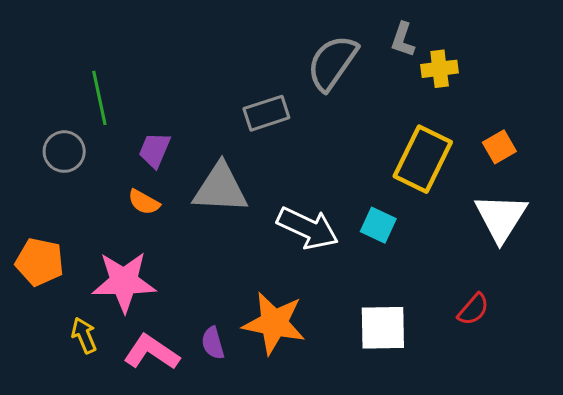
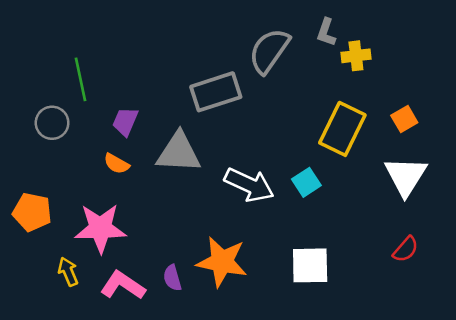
gray rectangle: (266, 113) -> (216, 92), size x1.4
cyan square: (378, 225) -> (306, 182), turned 32
red semicircle: (473, 309) -> (406, 249), moved

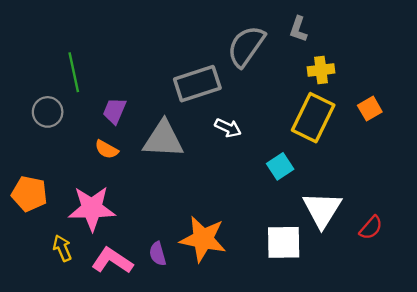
yellow cross: (356, 56) -> (321, 70), moved
white triangle: (406, 176) -> (322, 210), moved
white arrow: (249, 185) -> (228, 128), moved, size x0.6

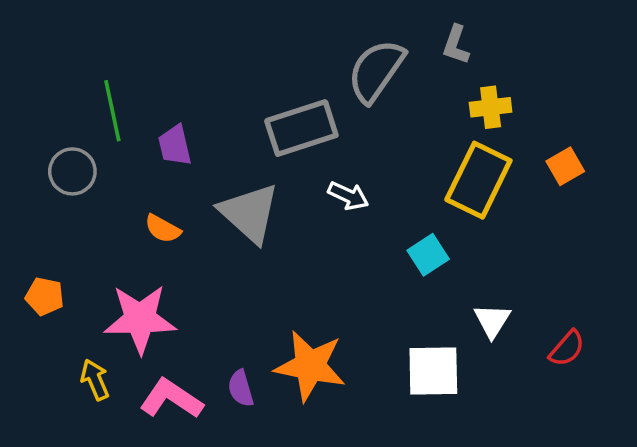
purple trapezoid: (115, 111) -> (175, 145), moved, turned -36
gray triangle: (163, 139) -> (249, 213), turned 39
orange pentagon: (29, 194) -> (45, 296), size x0.7
white triangle: (322, 210) -> (492, 321), size x0.6

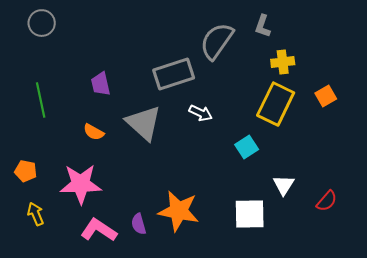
green line: (112, 111) -> (41, 100), moved
gray circle: (72, 171) -> (42, 23), moved
yellow arrow: (95, 380) -> (36, 214), moved

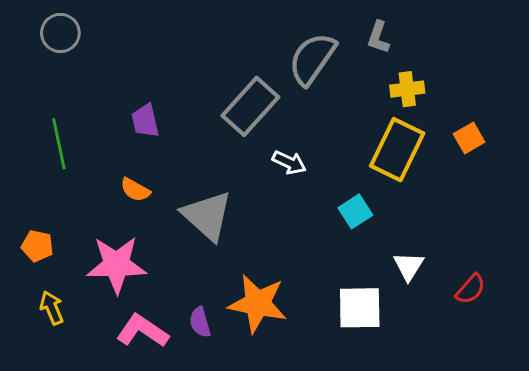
gray rectangle: (174, 74) -> (250, 106), turned -30
gray triangle: (144, 123) -> (207, 216), moved

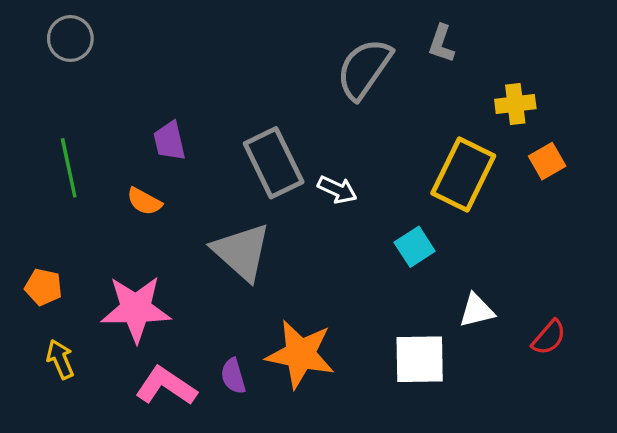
yellow cross: (407, 89) -> (515, 104), moved
gray rectangle: (250, 106) -> (274, 163), moved, turned -68
orange semicircle: (135, 190) -> (144, 201), moved
white triangle: (409, 266) -> (477, 311), turned 44

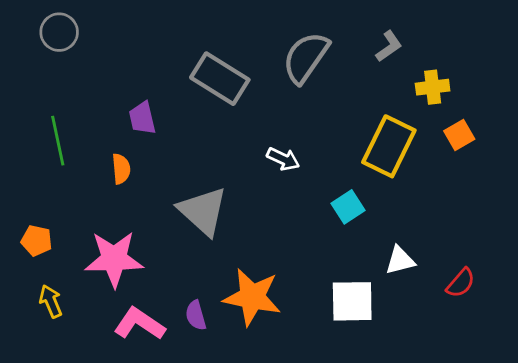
gray L-shape: (441, 44) -> (389, 46), moved, turned -144
gray rectangle: (274, 163) -> (220, 79), moved, turned -32
orange semicircle: (144, 201) -> (121, 169), turned -124

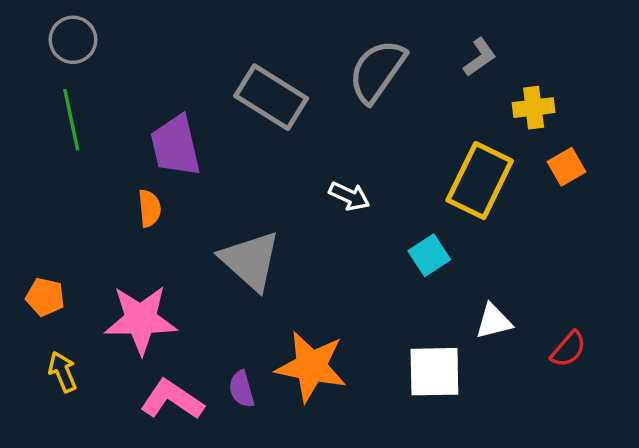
purple trapezoid: (142, 118) -> (176, 146), size x1.5
green line: (58, 141) -> (71, 120), moved

